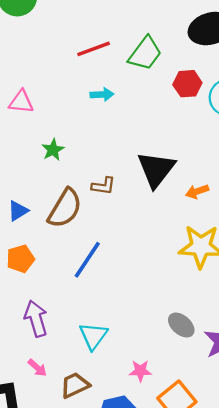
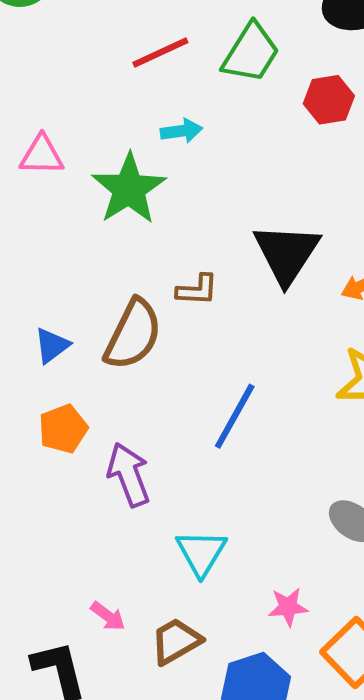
green star: (53, 150) -> (129, 189), moved, size x1.8
blue line: (87, 260) -> (235, 416), moved
purple arrow: (36, 319) -> (129, 475), moved

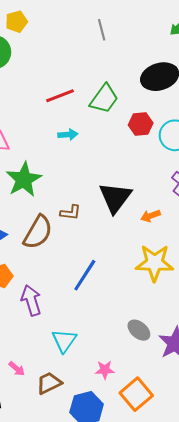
green star: (129, 189) -> (24, 179), moved

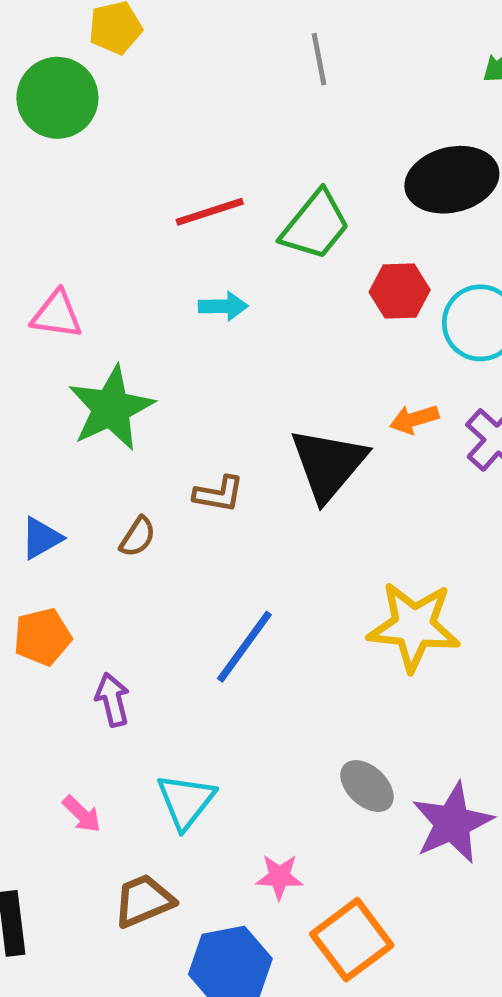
orange arrow: (151, 216) -> (414, 419), moved
brown semicircle: (38, 232) -> (138, 537), size x0.5
purple arrow: (31, 300) -> (112, 700), size x0.7
pink arrow: (17, 369) -> (82, 814), moved

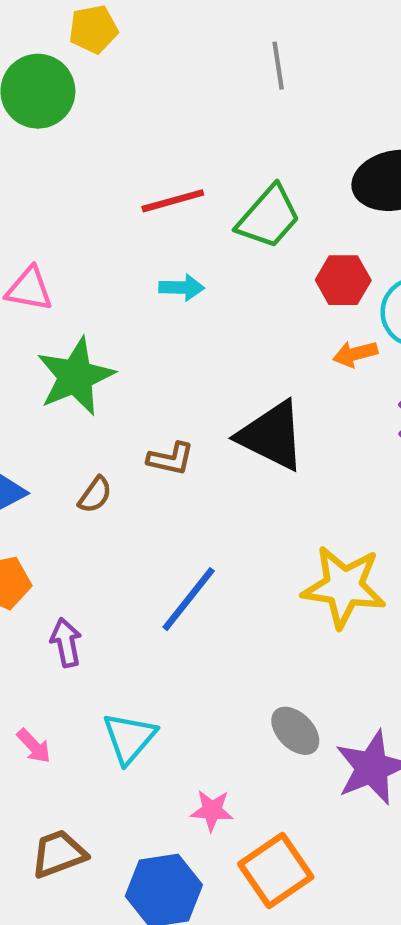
orange arrow: (414, 419) -> (355, 354), moved
black triangle: (328, 464) -> (272, 436), turned -46
brown trapezoid: (144, 901) -> (59, 854), moved

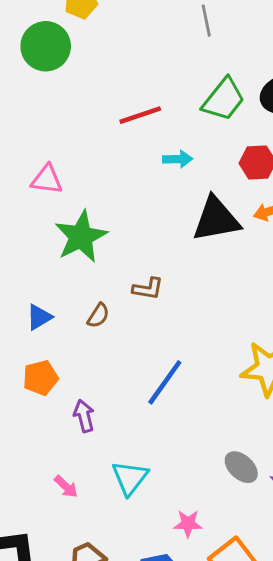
green trapezoid: (269, 217) -> (224, 99), moved
cyan arrow: (182, 288) -> (178, 159), moved
black triangle: (272, 436) -> (216, 219), moved, turned -34

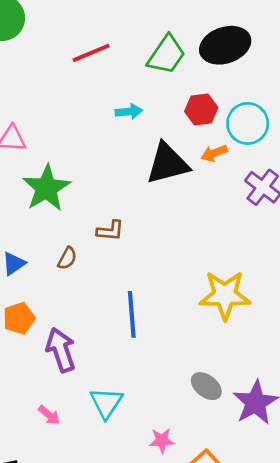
red line: (140, 115) -> (91, 53), moved
blue line: (165, 382) -> (132, 314), turned -36
purple arrow: (84, 416) -> (61, 350), size x1.5

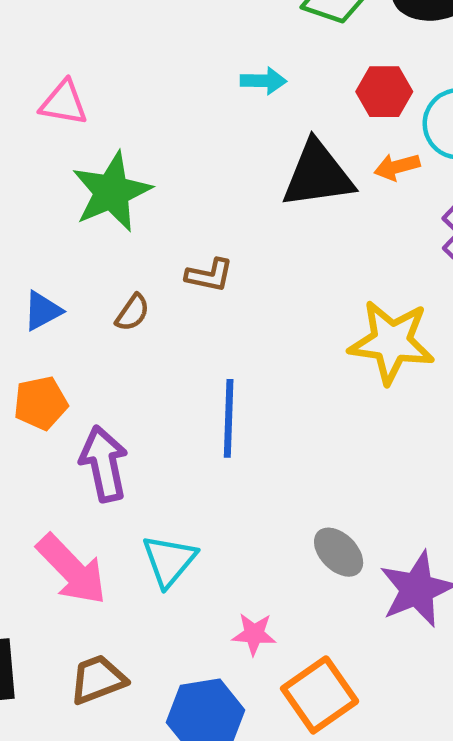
yellow star: (225, 295) -> (392, 342), moved
pink arrow: (49, 415) -> (72, 569), size x2.0

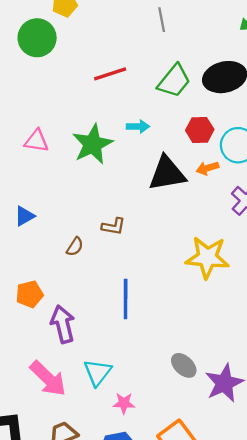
green star: (112, 192) -> (93, 144), moved
blue triangle: (43, 311) -> (24, 216), moved
pink star: (254, 634) -> (124, 403), moved

